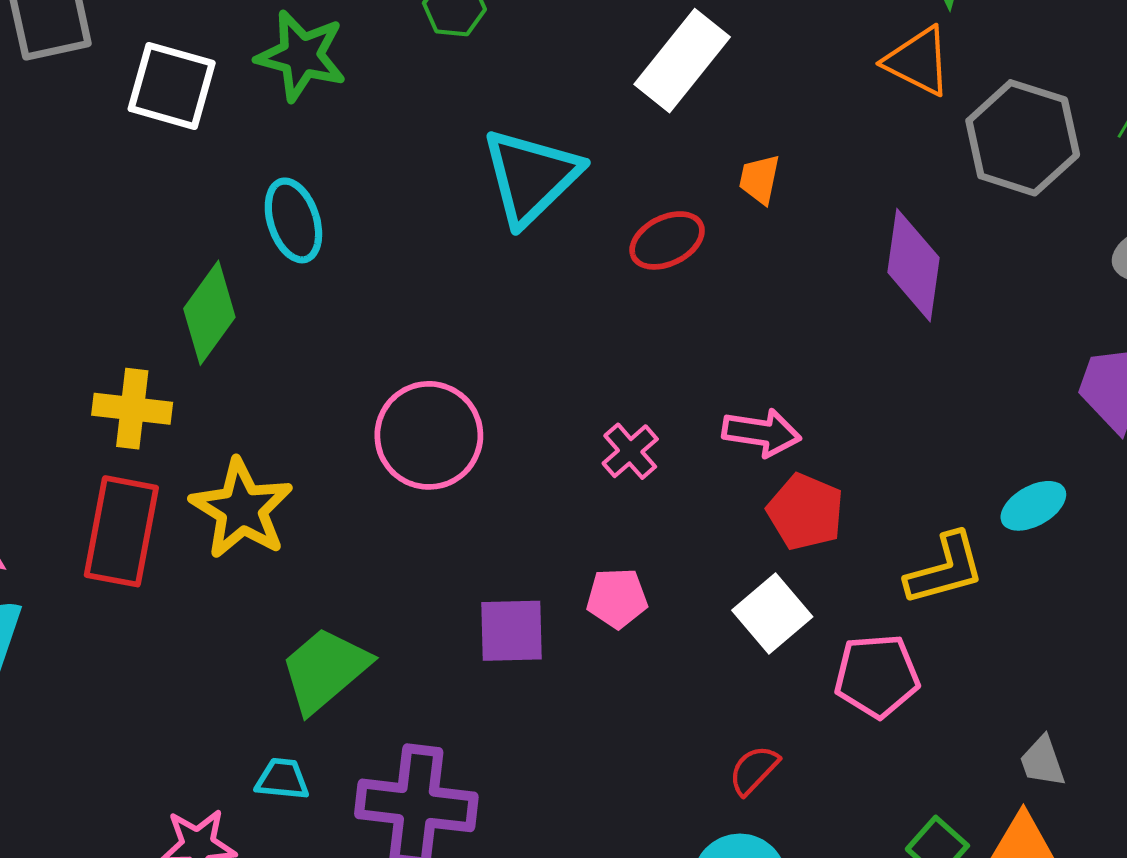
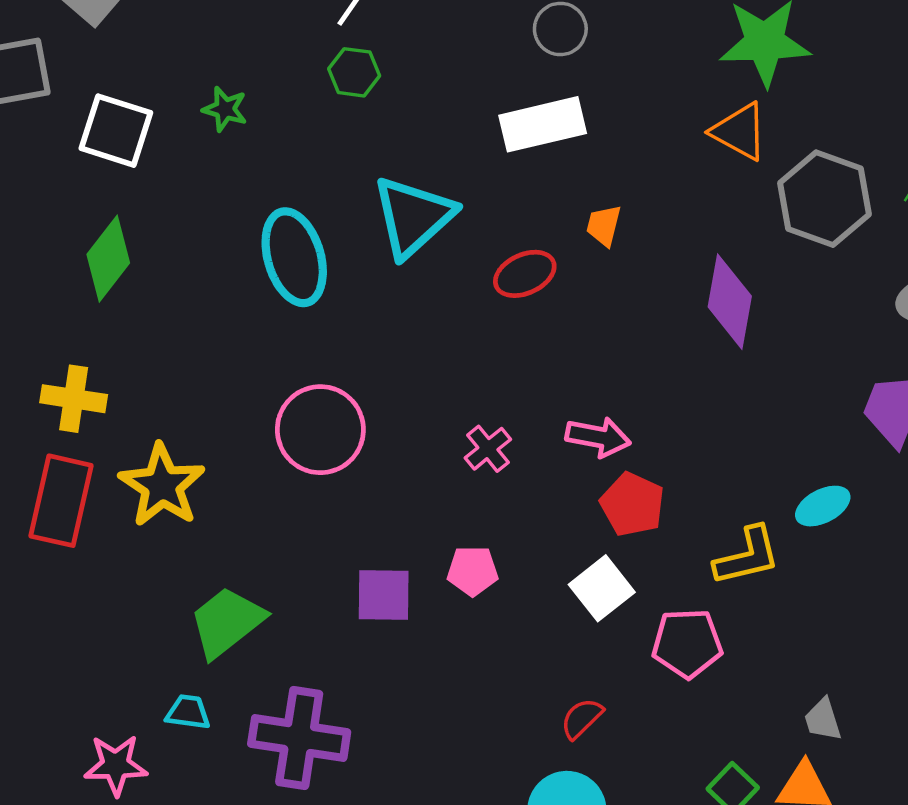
green star: (301, 56) -> (225, 109), size x0.6
white rectangle: (682, 61) -> (543, 124), turned 36
cyan ellipse: (293, 220) -> (294, 257), moved, size x1.4
green diamond: (209, 313) -> (108, 259), moved

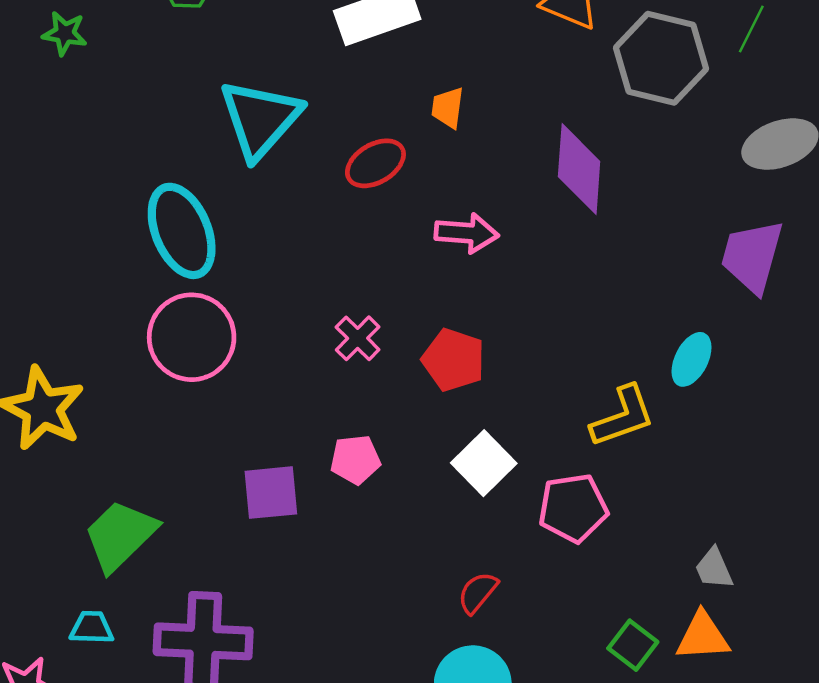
cyan ellipse: (294, 257) -> (182, 231), moved
pink arrow: (598, 437) -> (467, 233), moved
red pentagon: (632, 504) -> (454, 360), moved
cyan ellipse: (823, 506) -> (691, 359), turned -30

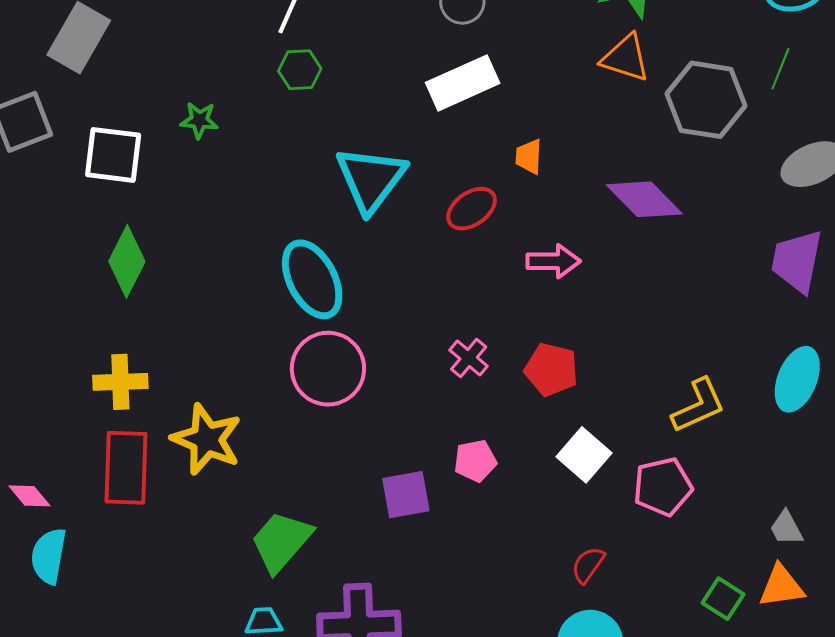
purple diamond: (579, 169) -> (644, 199), turned -44
cyan ellipse: (691, 359) -> (797, 379), moved, size x1.4

